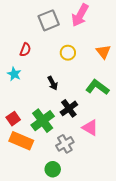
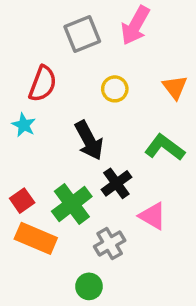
red semicircle: (25, 50) -> (43, 84), size x1.5
black arrow: (53, 83) -> (89, 140), size x1.6

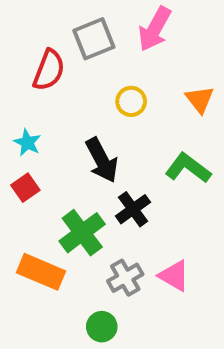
red semicircle: (43, 84) -> (49, 70), moved
red square: (22, 201) -> (25, 188), moved
pink triangle: (153, 216) -> (174, 276), moved

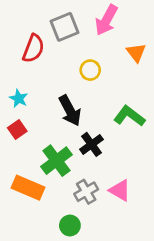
orange triangle: (200, 99) -> (136, 53), moved

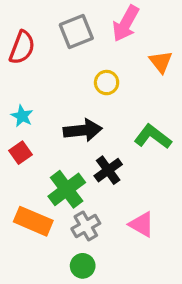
red semicircle: (33, 48) -> (22, 47), moved
black arrow: (70, 111) -> (83, 130), turned -68
gray cross: (86, 192) -> (86, 226), moved

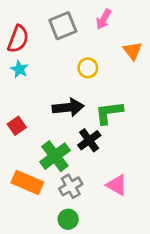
pink arrow: (126, 24) -> (104, 19), size x0.7
cyan star: (22, 116) -> (19, 69), moved
green L-shape: (153, 137) -> (109, 113), moved, turned -44

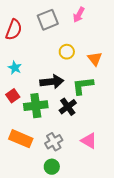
orange triangle: (133, 51) -> (95, 59), moved
cyan star: (19, 69) -> (15, 68), moved
green cross: (55, 156) -> (36, 106), moved, turned 30

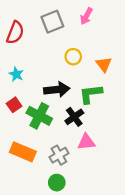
green cross: (36, 106) -> (39, 116), turned 35
pink triangle: (89, 141) -> (86, 142), moved, turned -36

